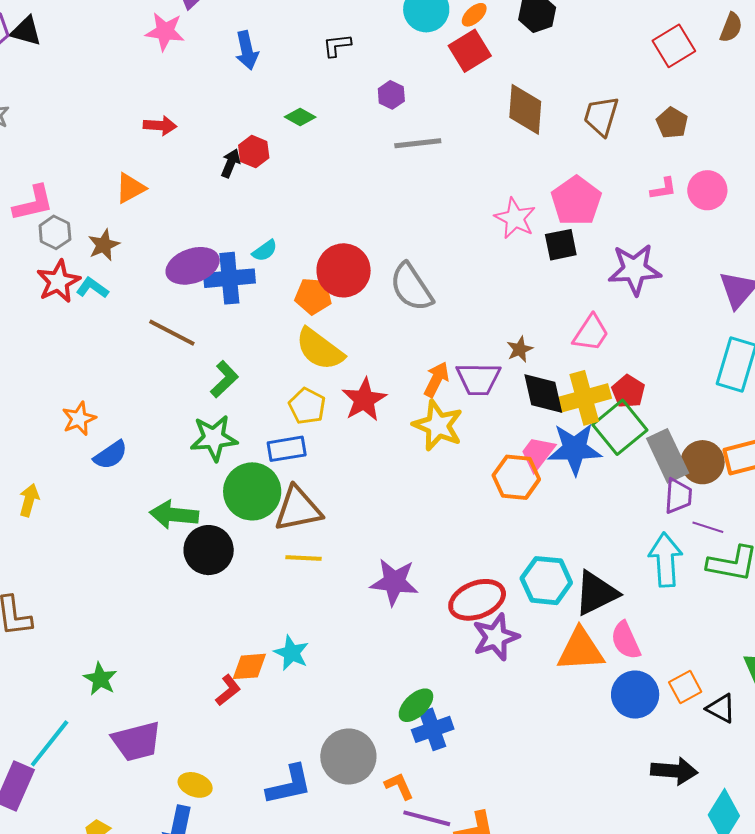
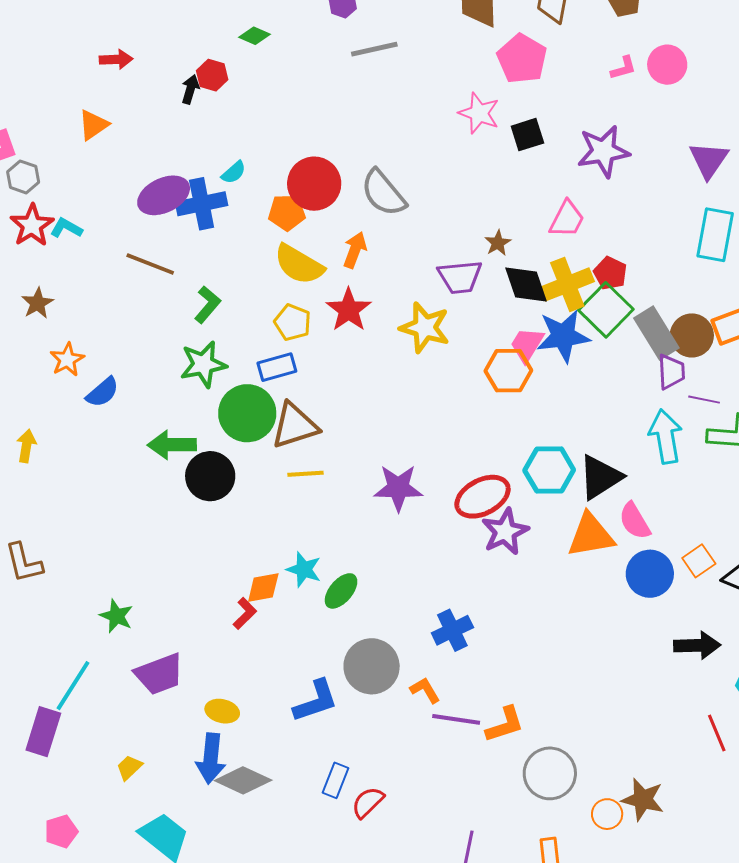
pink pentagon: (576, 201) -> (522, 59), moved
brown star: (104, 245) -> (38, 303), moved
orange arrow: (436, 379) -> (355, 250), moved
green ellipse: (416, 705) -> (341, 591), moved

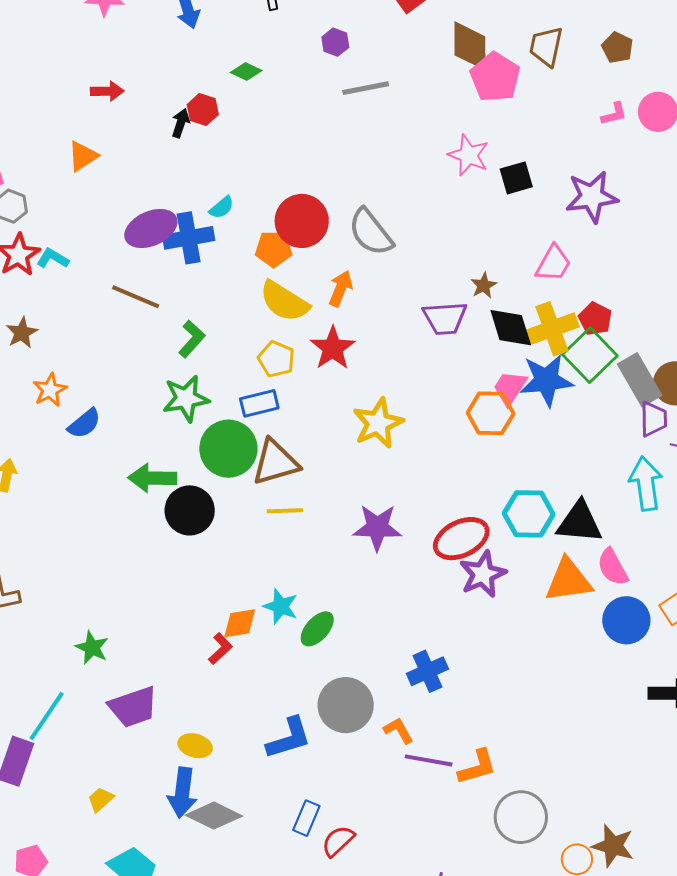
pink pentagon: (522, 59) -> (495, 77), moved
yellow star: (425, 328) -> (378, 423), moved, turned 30
black triangle: (600, 477) -> (579, 522), turned 36

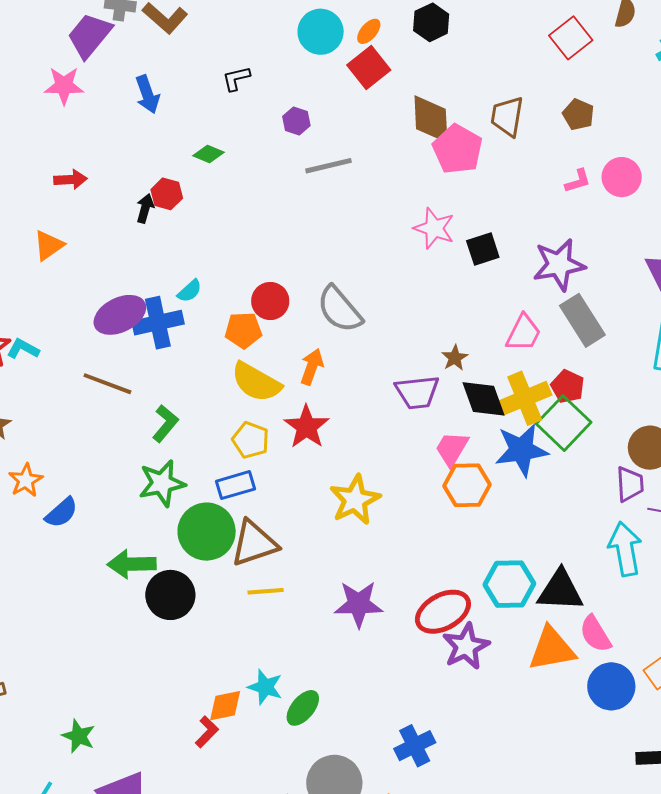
red circle: (302, 221) -> (270, 301), size x0.7
gray rectangle: (640, 380) -> (582, 320), moved
pink trapezoid: (510, 388) -> (452, 449), moved

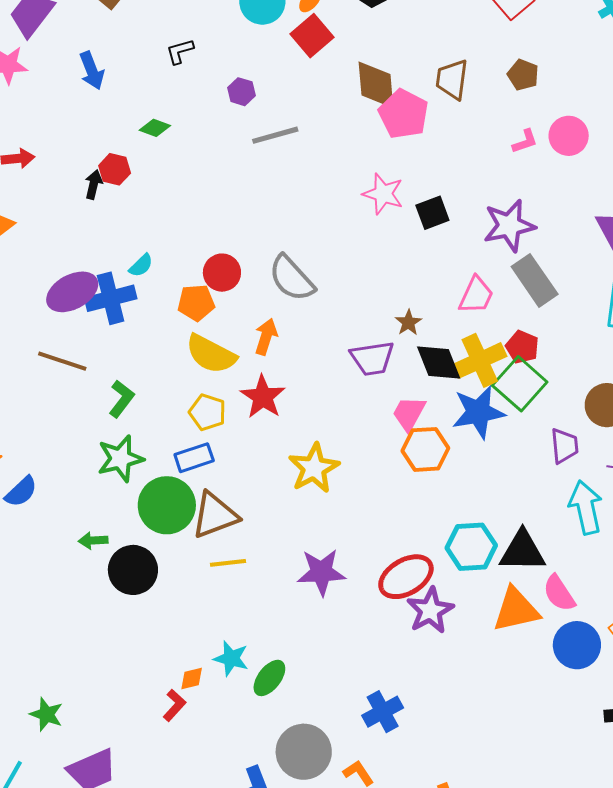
purple trapezoid: (630, 484) -> (564, 446), moved
green arrow: (132, 564) -> (93, 541), size x0.6
orange diamond: (225, 706) -> (192, 678), size x0.7

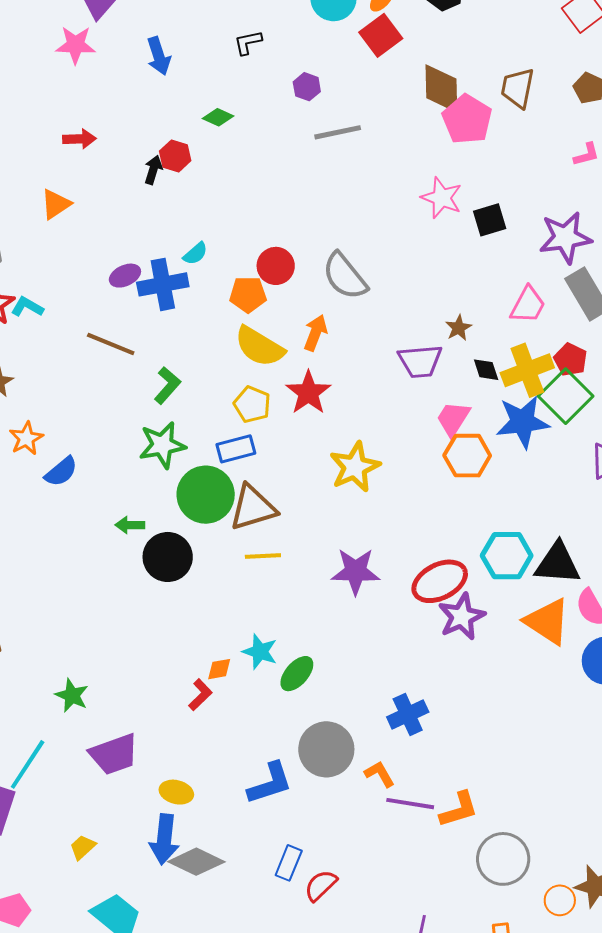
purple ellipse: (72, 292) -> (125, 276), size x0.6
black diamond: (439, 363) -> (486, 370), size x0.6
orange triangle: (516, 610) -> (547, 621), turned 42

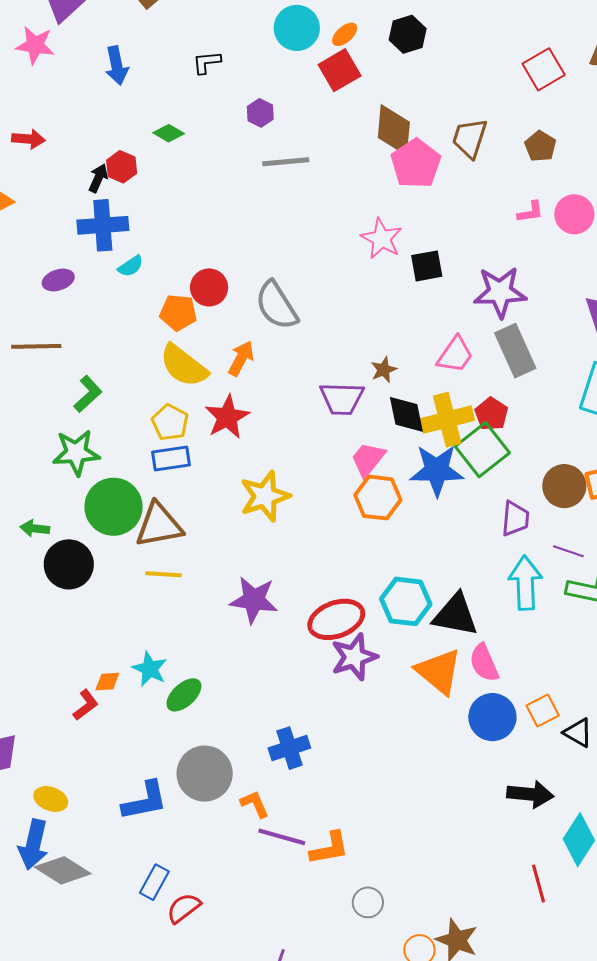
blue cross: (163, 284) -> (103, 225), moved
brown line: (111, 344) -> (36, 346), turned -30
black diamond: (486, 370) -> (406, 414), size x1.5
blue rectangle: (236, 449) -> (171, 458), moved
gray circle: (503, 859) -> (368, 902), size x0.6

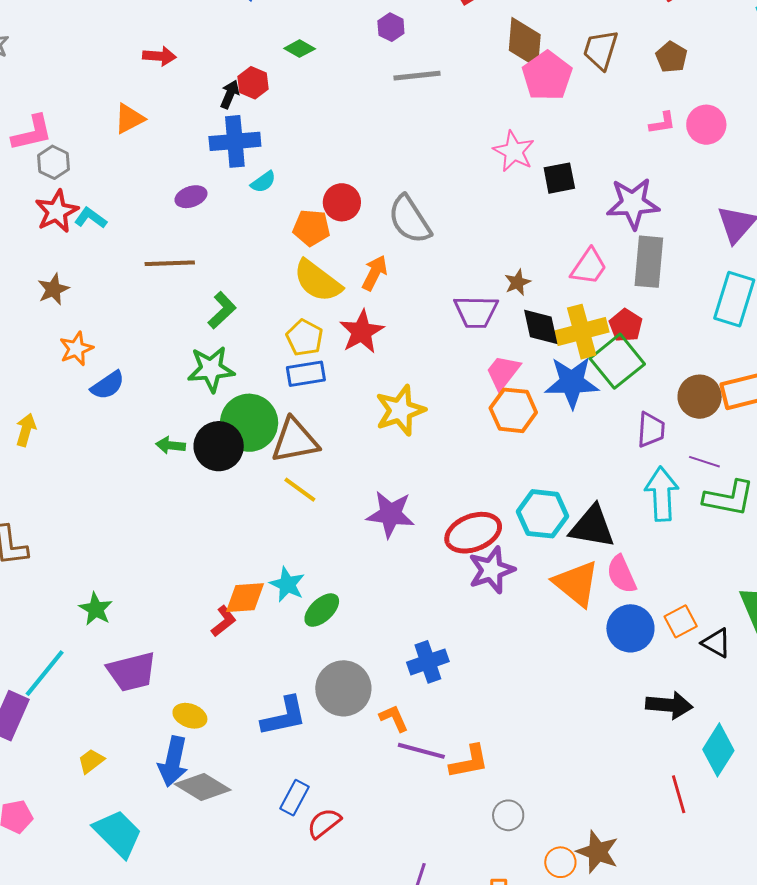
gray rectangle: (515, 351) -> (649, 262), turned 30
black circle: (69, 564) -> (219, 446), moved
yellow line: (164, 574) -> (300, 490), turned 33
orange diamond: (107, 682) -> (245, 598), size x1.6

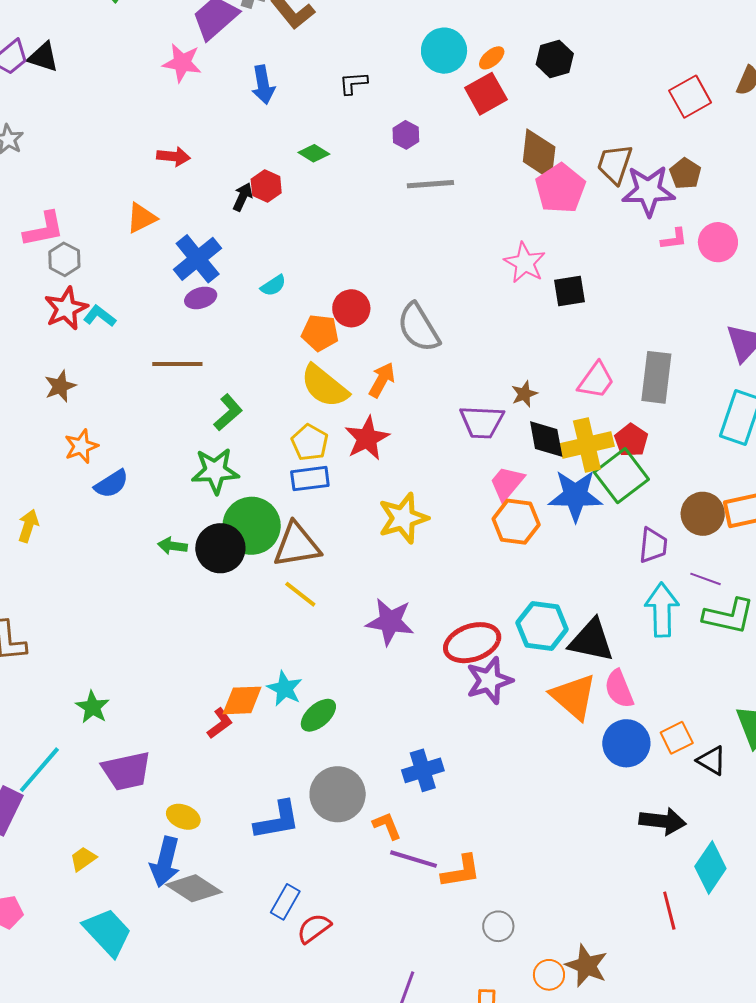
blue cross: (235, 141) -> (198, 259), moved, turned -36
purple star: (633, 203) -> (648, 191), moved

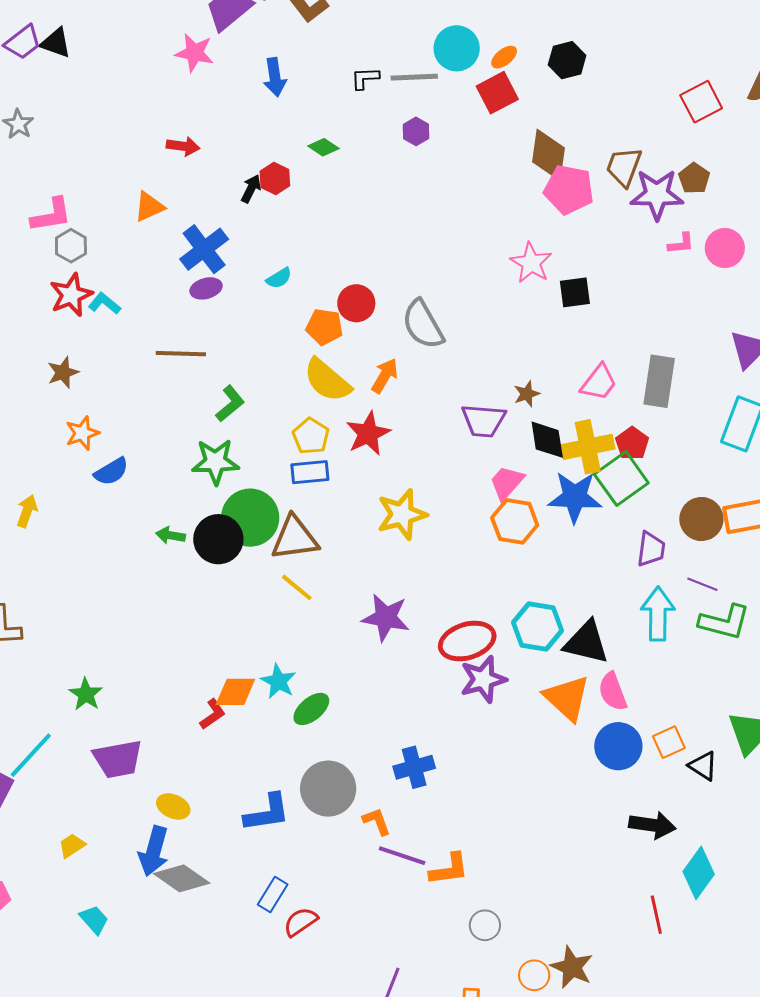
gray line: (430, 184) -> (414, 77), moved
pink pentagon: (560, 188) -> (569, 190), turned -30
cyan trapezoid: (108, 932) -> (94, 920), size x0.6

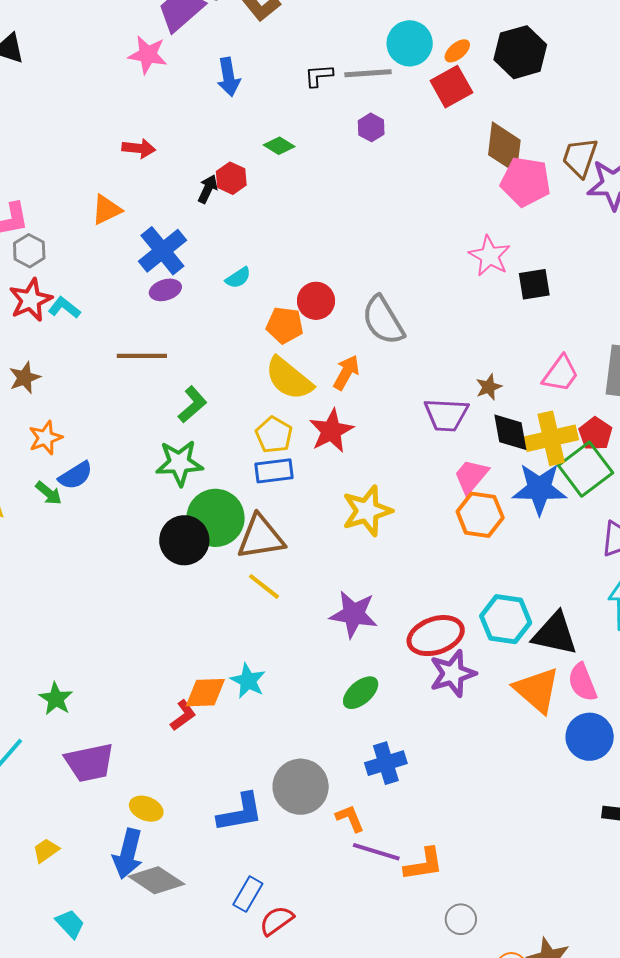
black hexagon: (567, 60) -> (520, 52), size x1.4
green arrow: (171, 535) -> (49, 493), moved, turned -148
green ellipse: (311, 709) -> (361, 693), moved

